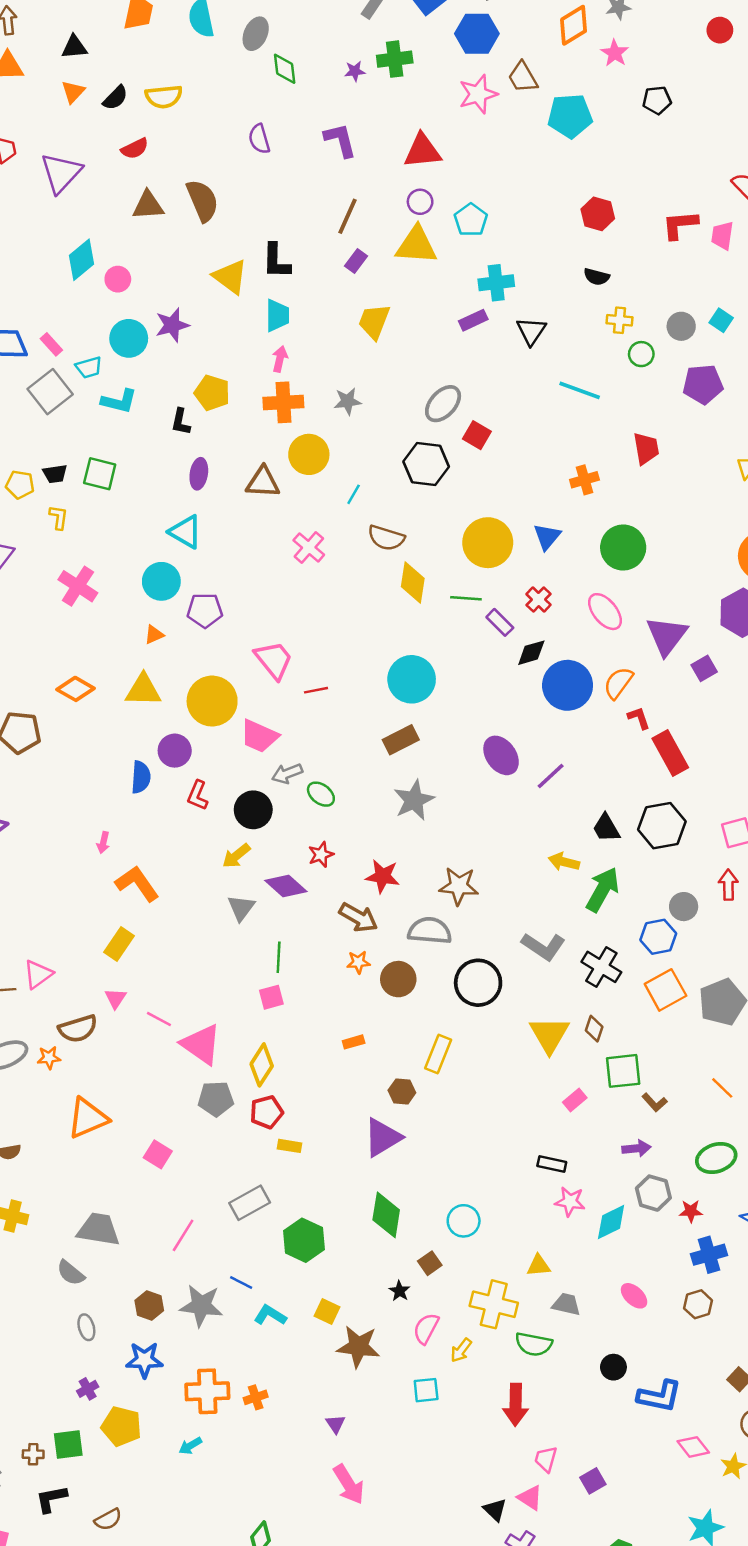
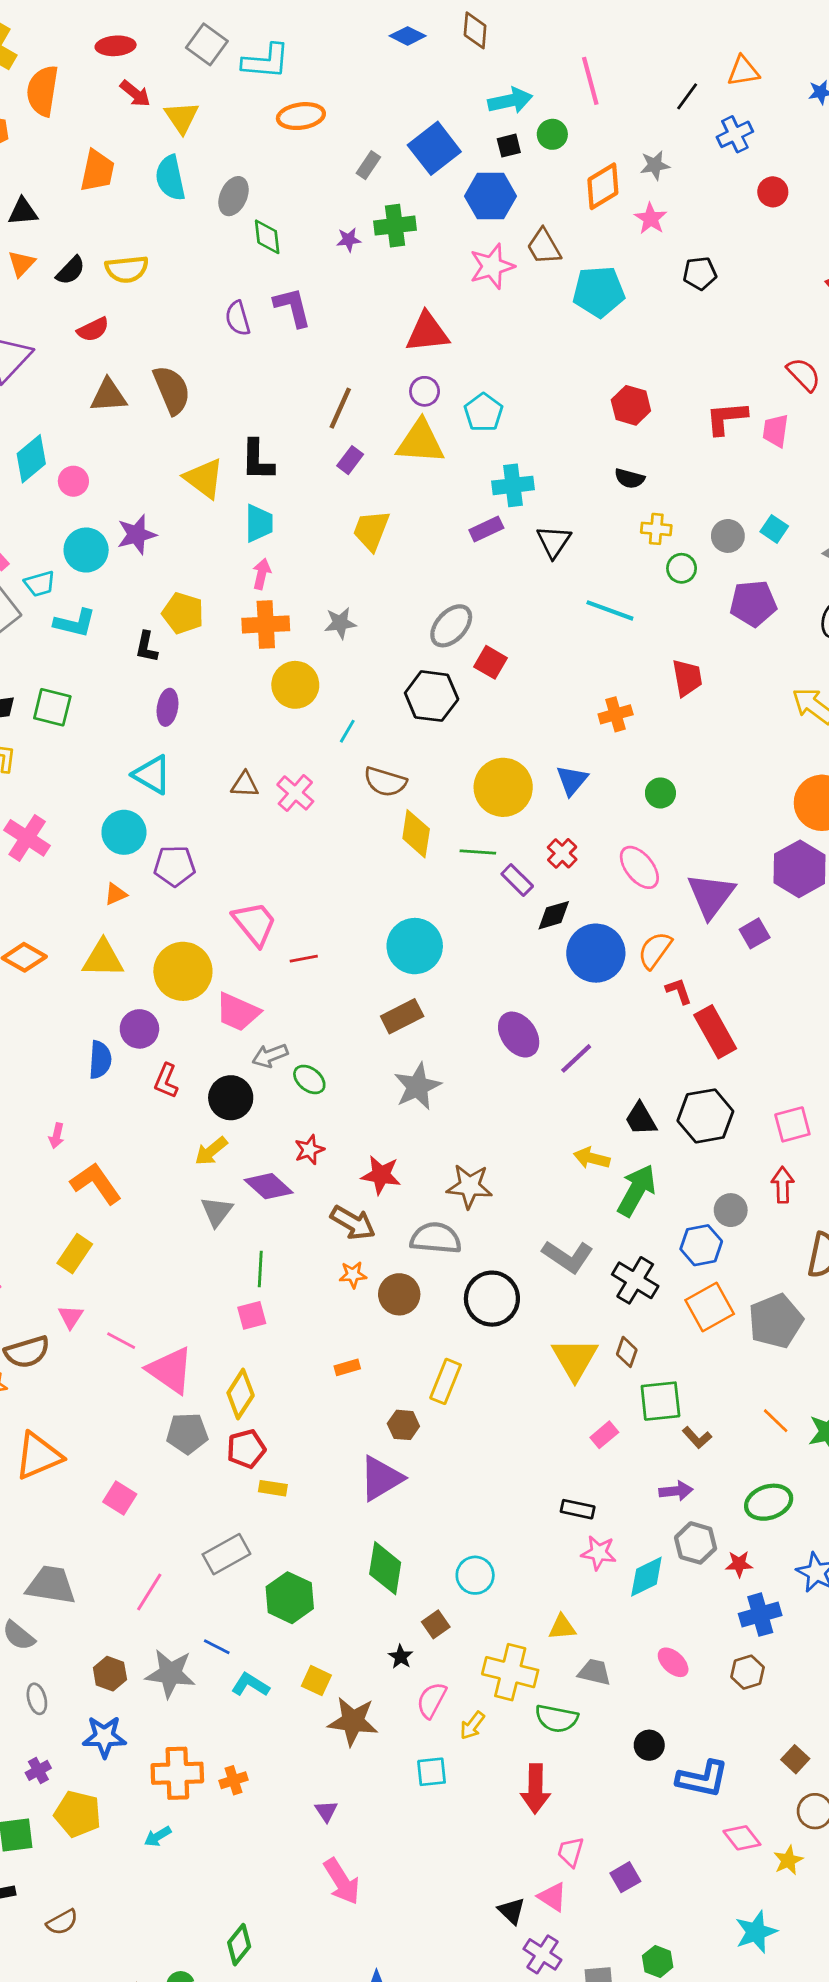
purple L-shape: (340, 140) -> (292, 307), moved
brown triangle: (263, 482) -> (245, 785), moved, size x0.7
green circle: (623, 548) -> (660, 793), size x0.6

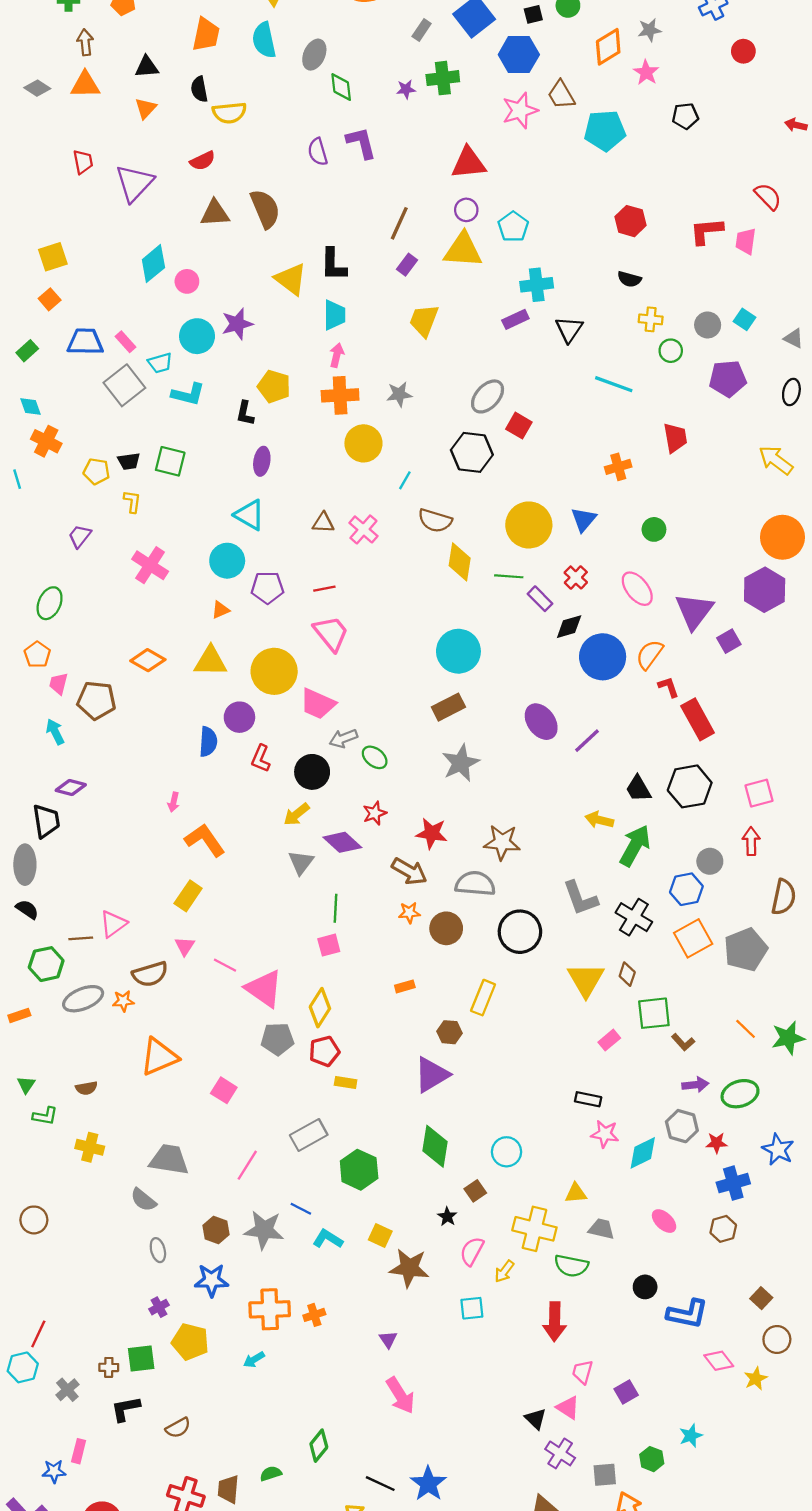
black semicircle: (71, 271) -> (199, 89), moved, turned 125
red line: (304, 959) -> (324, 589), moved
gray L-shape: (568, 1256) -> (580, 898), turned 36
purple arrow: (676, 1491) -> (695, 1085), moved
cyan star: (756, 1932) -> (691, 1436), moved, size x0.7

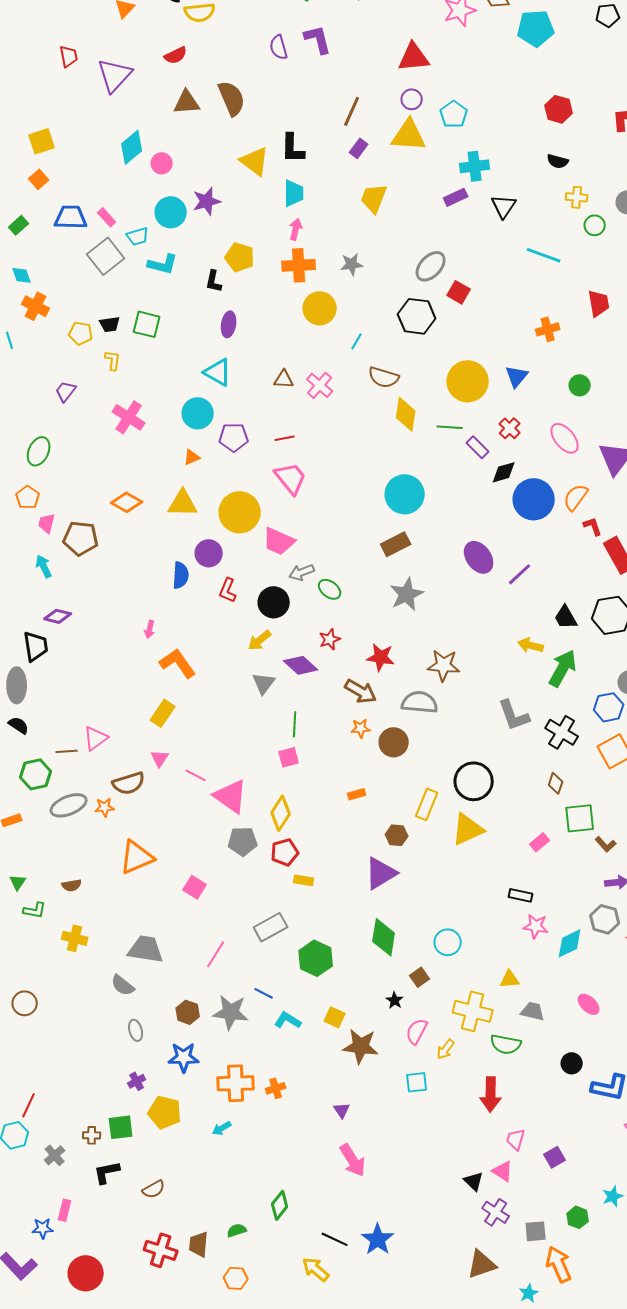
black circle: (520, 932) -> (474, 781), moved
yellow triangle: (586, 980) -> (468, 829), moved, turned 36

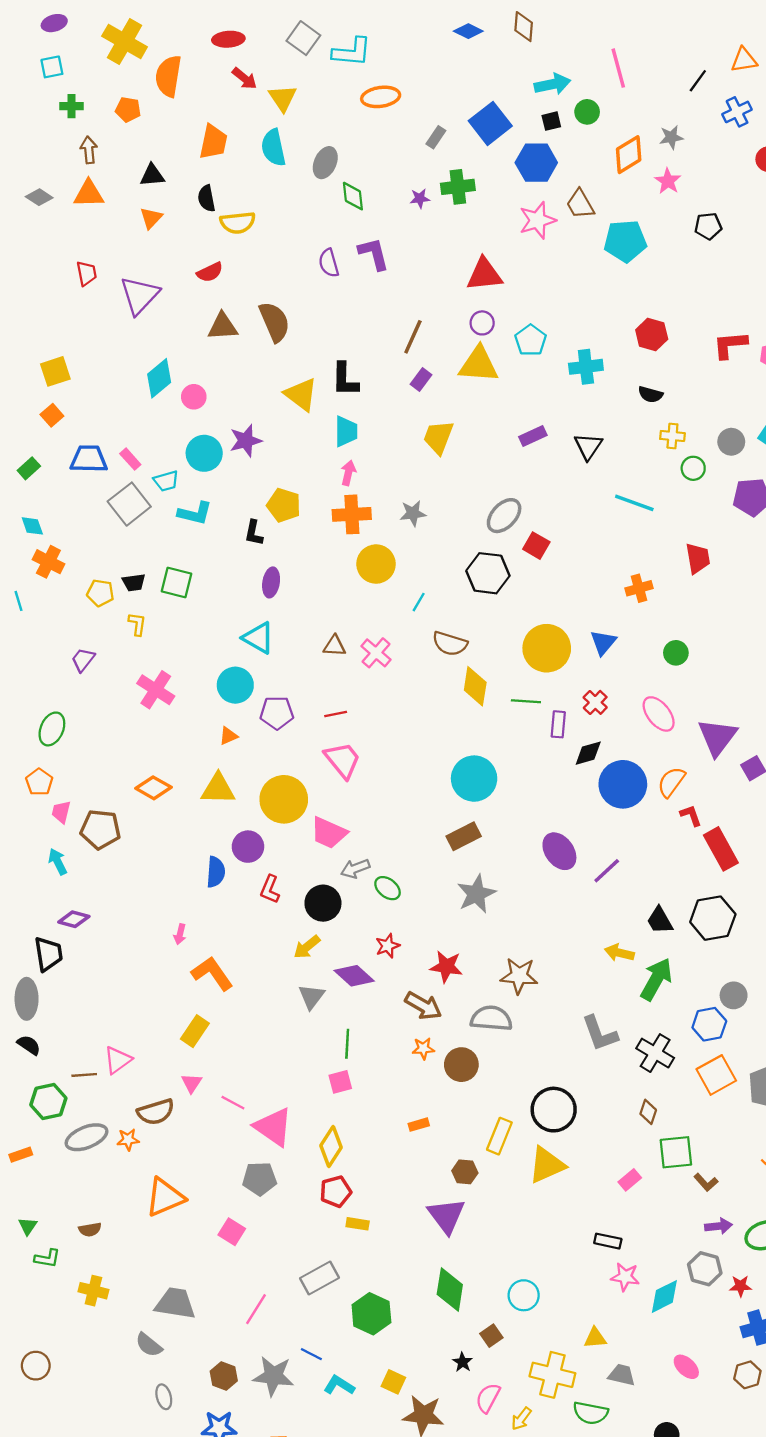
cyan cross: (475, 166) -> (586, 367), moved
purple rectangle: (478, 447) -> (558, 724), turned 50
gray pentagon: (243, 841) -> (260, 1179), moved
purple triangle: (381, 873) -> (446, 1216), turned -36

